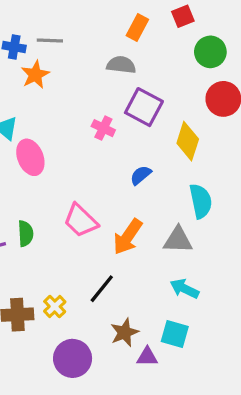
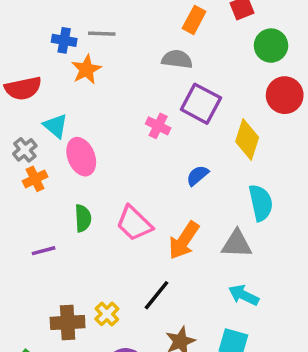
green semicircle: (26, 234) -> (83, 218), moved

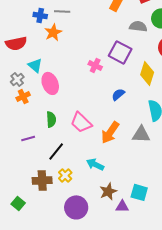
gray semicircle: (177, 59) -> (138, 26), moved
black line: (156, 295) -> (56, 151), moved
cyan arrow: (244, 295) -> (95, 164), moved

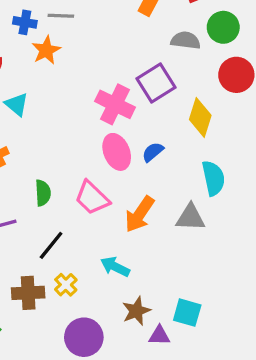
purple square: (120, 52) -> (156, 83), turned 30
pink cross: (95, 65) -> (115, 104), size x1.6
pink ellipse: (50, 83) -> (117, 152), moved

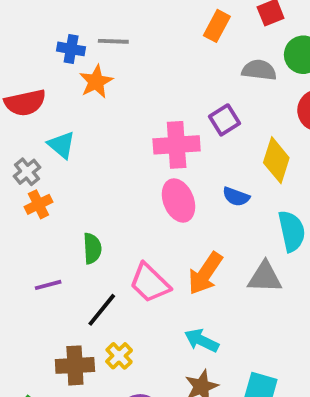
purple square: (156, 83) -> (225, 120), size x0.7
pink cross: (115, 104) -> (177, 145), turned -30
blue semicircle: (153, 152) -> (236, 197), moved, turned -120
pink trapezoid: (92, 198) -> (150, 283), moved
cyan arrow: (115, 267) -> (202, 341), moved

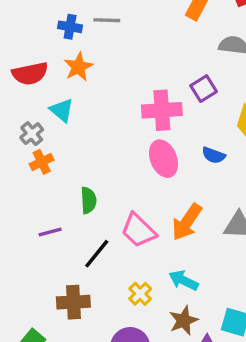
orange star: (96, 82) -> (78, 67), moved
yellow cross: (119, 356) -> (140, 294), moved

